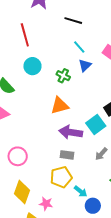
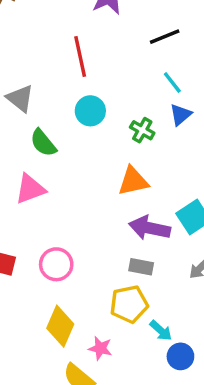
black line: (73, 21) -> (165, 37), turned -42

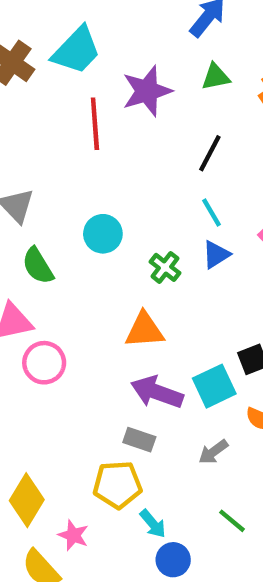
black line: (165, 37) -> (210, 153), turned -48
red line: (80, 57) -> (95, 124), moved
pink circle: (56, 264) -> (44, 363), moved

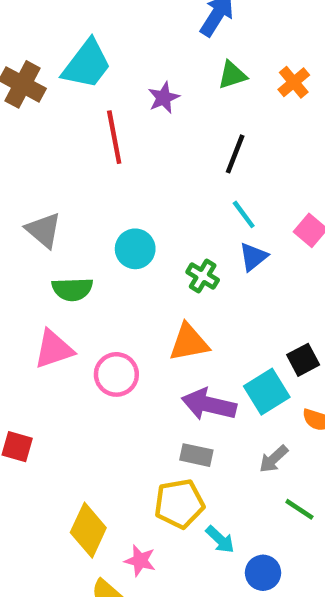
purple star: (147, 91) -> (164, 98), size x0.6
green semicircle: (38, 266) -> (72, 289), turned -54
pink circle: (44, 363) -> (116, 374), moved
green line: (232, 521) -> (299, 509), moved
blue circle: (173, 560) -> (263, 573), moved

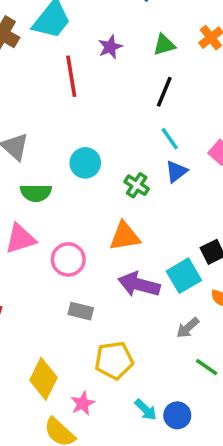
green triangle: (232, 75) -> (164, 45), moved
gray rectangle: (196, 455) -> (81, 311), moved
cyan arrow: (220, 539) -> (146, 410), moved
pink star: (140, 561) -> (83, 403), turned 30

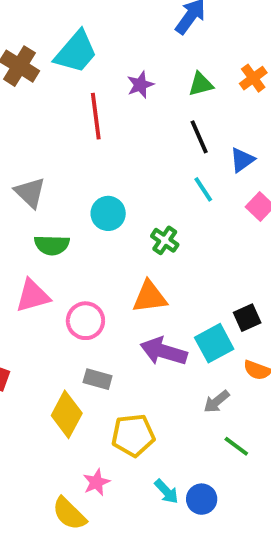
black line: (164, 92) -> (199, 137), turned -48
blue triangle: (176, 171) -> (242, 160), moved
yellow diamond: (43, 379) -> (67, 414), moved

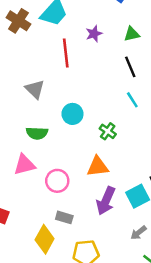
gray triangle: (30, 193) -> (35, 89), moved
purple arrow: (164, 351) -> (106, 201), turned -84

